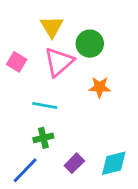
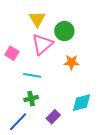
pink square: (17, 62) -> (12, 53), moved
cyan diamond: (114, 163) -> (82, 103), moved

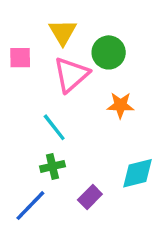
pink square: (12, 53) -> (20, 58), moved, turned -32
cyan line: (32, 75) -> (54, 127), turned 42

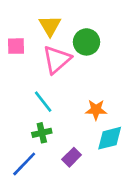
orange star: (121, 105) -> (96, 110), moved

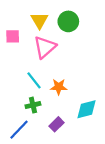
green circle: (87, 42) -> (68, 21), moved
orange star: (96, 110) -> (59, 87), moved

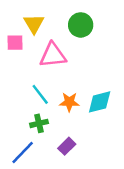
yellow triangle: (39, 20) -> (34, 24), moved
pink triangle: (45, 47) -> (53, 55), turned 35
cyan diamond: (87, 109) -> (100, 102), moved

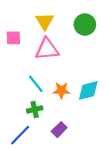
yellow triangle: (34, 24) -> (45, 21), moved
green circle: (81, 25) -> (85, 25), moved

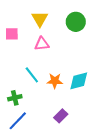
pink triangle: (47, 49) -> (42, 44), size x0.7
green cross: (35, 109) -> (15, 98), moved
purple rectangle: (59, 130) -> (61, 116), moved

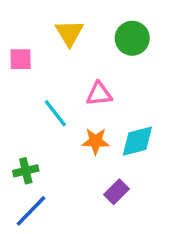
pink triangle: (42, 44) -> (99, 94), moved
cyan line: (32, 75) -> (55, 113), moved
purple rectangle: (61, 116) -> (116, 192), moved

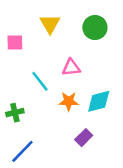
green cross: (26, 171) -> (15, 113), moved

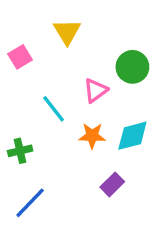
green circle: (95, 28) -> (132, 67), moved
pink square: (15, 43) -> (20, 57), turned -30
pink triangle: (71, 68) -> (96, 90), turned -30

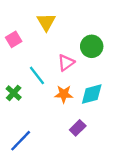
green cross: (20, 151) -> (14, 93), moved, turned -35

